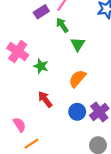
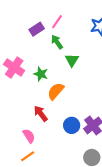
green star: (41, 66) -> (41, 74), moved
orange semicircle: (77, 79) -> (56, 91), moved
pink semicircle: (19, 125) -> (29, 136), moved

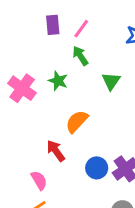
purple rectangle: (37, 29) -> (53, 25), moved, turned -64
green triangle: (72, 60) -> (111, 81), moved
green star: (41, 74) -> (58, 81), moved

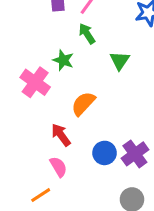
pink cross: (22, 88) -> (35, 82), moved
pink semicircle: (39, 180) -> (58, 167), moved

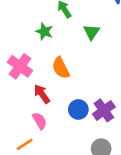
pink cross: (35, 82) -> (20, 66), moved
orange semicircle: (83, 104) -> (61, 68), turned -70

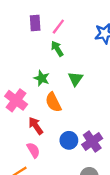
green star: (44, 31) -> (42, 78), moved
green triangle: (92, 32) -> (75, 79), moved

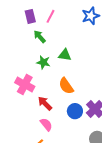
green arrow: (57, 49) -> (40, 37), moved
green triangle: (75, 79) -> (65, 55), moved, turned -48
orange semicircle: (53, 102) -> (66, 86), moved

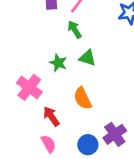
green arrow: (40, 37) -> (75, 30), moved
blue circle: (75, 111) -> (88, 145), moved

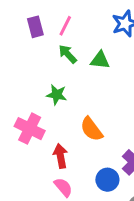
green triangle: (87, 58) -> (100, 60), moved
red arrow: (51, 116) -> (60, 156), turned 36

